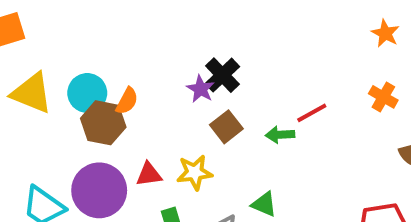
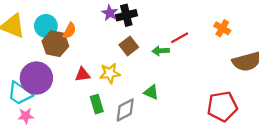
black cross: (222, 75) -> (126, 15), turned 30
purple star: (201, 89) -> (110, 13), moved
purple circle: (99, 190) -> (36, 78), moved

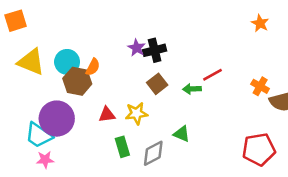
orange cross: (222, 28) -> (260, 86), moved

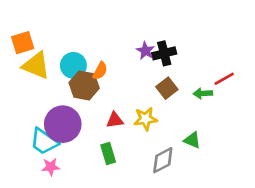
orange square: (16, 21) -> (23, 43), moved
green rectangle: (122, 147) -> (108, 153), moved

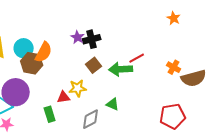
orange semicircle: (100, 71) -> (44, 52), size x1.5
green arrow: (203, 93) -> (121, 69), size x1.6
red triangle: (115, 120) -> (64, 97), moved

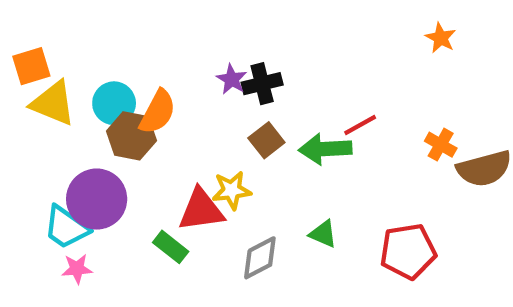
red triangle: (64, 97) -> (201, 210), size x1.6
green triangle: (113, 104) -> (323, 234), moved
green rectangle: (50, 114) -> (171, 247), turned -35
red pentagon: (173, 116) -> (408, 251), moved

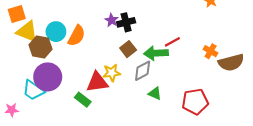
brown hexagon: (131, 136) -> (40, 47), moved
gray diamond: (260, 258) -> (143, 71), moved
pink star: (77, 269) -> (12, 110), moved

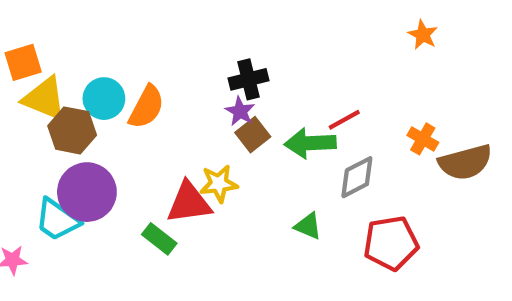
purple star: (112, 20) -> (240, 111), moved
gray diamond: (143, 71) -> (357, 177), moved

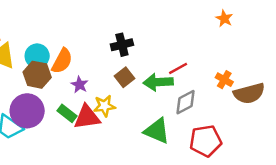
purple star: (240, 111) -> (80, 85), moved
brown hexagon: (72, 130) -> (37, 75), moved
green triangle: (308, 226) -> (157, 131), size x1.6
green rectangle: (159, 239) -> (67, 113), moved

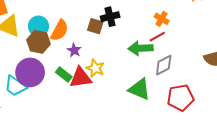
brown square: (124, 77) -> (95, 26), moved, turned -35
orange cross: (224, 80) -> (162, 19), moved
yellow star: (104, 106) -> (95, 68), turned 30

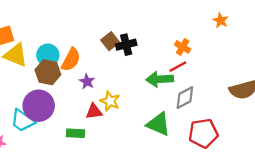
brown square: (95, 26) -> (110, 41), moved, turned 35
green rectangle: (64, 75) -> (76, 133), moved, turned -35
red triangle: (81, 78) -> (94, 111), size x0.7

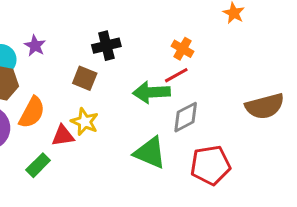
brown square: (110, 41) -> (85, 78), moved, turned -30
orange semicircle: (71, 60) -> (32, 112), moved
purple star: (87, 82) -> (35, 46), moved
green rectangle: (76, 133) -> (38, 165), turned -48

